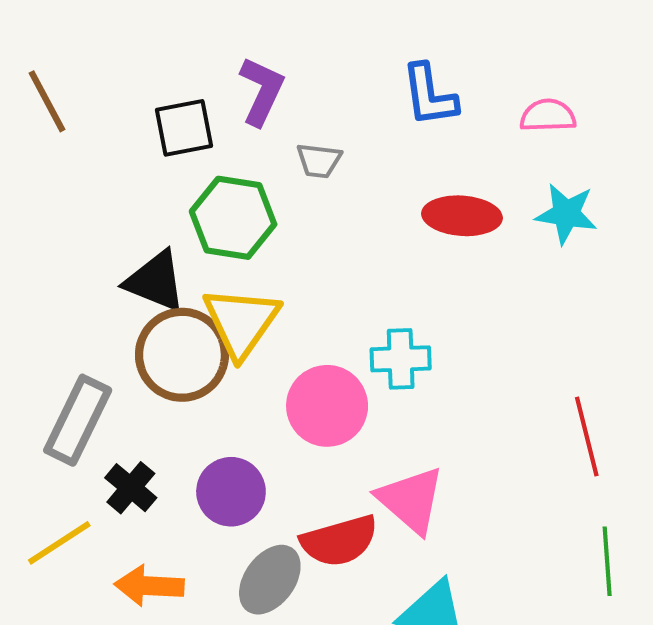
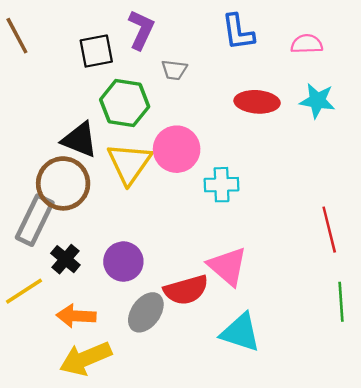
brown circle: (182, 355) -> (63, 183), moved
pink circle: (327, 406) -> (177, 149), moved

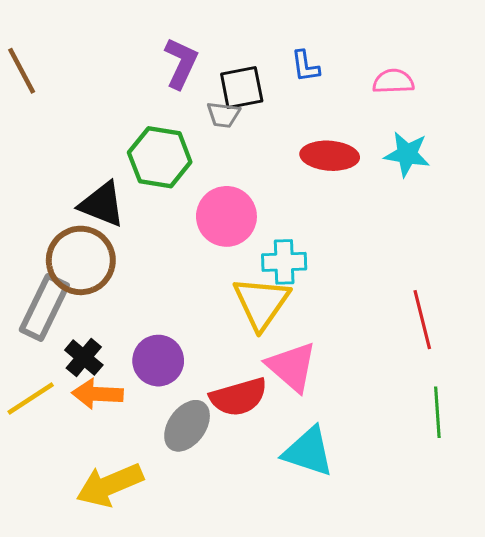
blue L-shape: (238, 32) -> (305, 66), size x0.7
black square: (96, 51) -> (242, 87), moved
yellow triangle: (129, 163) -> (261, 303), moved
orange arrow: (76, 316) -> (97, 394), moved

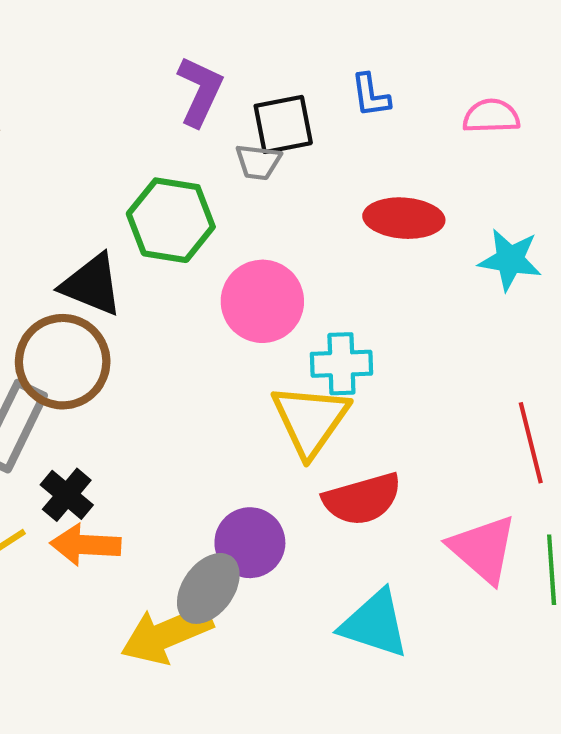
cyan star: (407, 154) -> (510, 260), moved
purple circle: (158, 361) -> (250, 543), moved
pink triangle: (292, 367) -> (483, 549), moved
red semicircle: (239, 397) -> (362, 499), moved
yellow arrow: (110, 485) -> (167, 634), moved

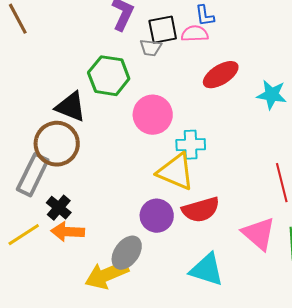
pink semicircle: (491, 116) -> (195, 34), moved
red ellipse: (404, 218) -> (221, 75), turned -36
yellow triangle: (310, 420) -> (176, 172), turned -42
purple circle: (250, 543) -> (157, 216), moved

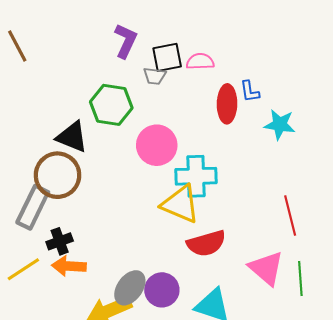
blue L-shape: (205, 16) -> (250, 91), moved
red ellipse: (221, 75) -> (227, 104), turned -57
cyan cross: (191, 145) -> (196, 176), size x1.4
black cross: (59, 208) -> (60, 241), turned 30
purple circle: (157, 216) -> (162, 290), moved

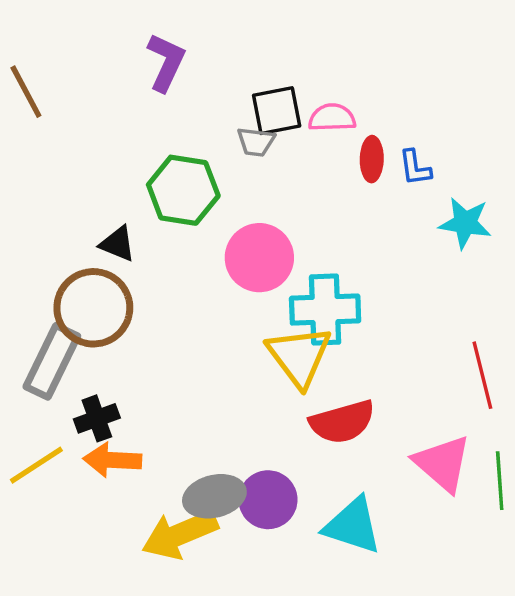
purple L-shape: (126, 41) -> (166, 62), moved
red ellipse: (227, 104) -> (372, 159), moved, size x0.7
black triangle: (72, 137) -> (118, 244), size x0.7
yellow triangle: (180, 204) -> (299, 356), turned 30
gray ellipse: (130, 288) -> (214, 496), turned 40

